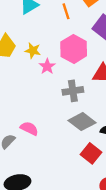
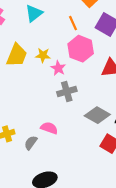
orange line: (66, 11) -> (73, 23), moved
gray cross: (73, 91) -> (67, 91), moved

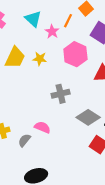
cyan triangle: (34, 13) -> (33, 19), turned -42
orange line: (73, 23) -> (68, 21), moved, turned 48
pink star: (58, 68) -> (52, 32), moved

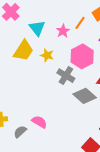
cyan triangle: (33, 19) -> (37, 28), moved
gray cross: (61, 94) -> (66, 76), moved, turned 36
gray diamond: (88, 117) -> (85, 96), moved

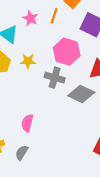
pink star: (63, 31) -> (30, 18), moved
pink semicircle: (39, 122) -> (27, 123), moved, turned -91

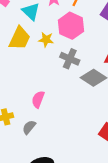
pink hexagon: (67, 52) -> (71, 26), moved

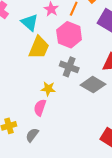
yellow trapezoid: (20, 38) -> (39, 48), moved
yellow star: (46, 40) -> (48, 89), moved

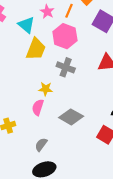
gray diamond: (93, 85) -> (71, 117), moved
gray semicircle: (32, 135) -> (41, 145), moved

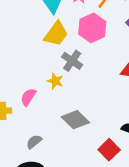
gray cross: (66, 67) -> (72, 61), moved
pink semicircle: (38, 107) -> (28, 97), moved

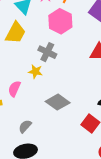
yellow trapezoid: (56, 34) -> (16, 33), moved

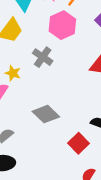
yellow star: (35, 72) -> (13, 73), moved

